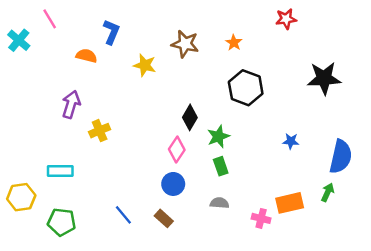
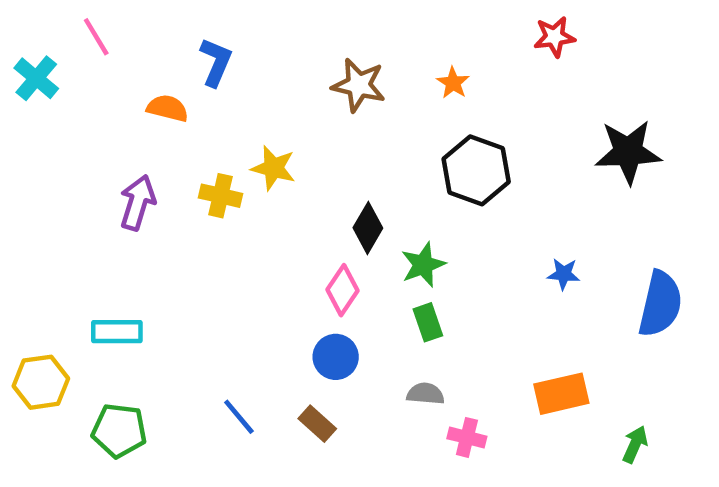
yellow star: (145, 65) -> (273, 168), moved
yellow cross: (100, 131) -> (221, 196), moved, turned 36
green arrow: (328, 192) -> (635, 444), moved
pink cross: (261, 218) -> (467, 437), moved

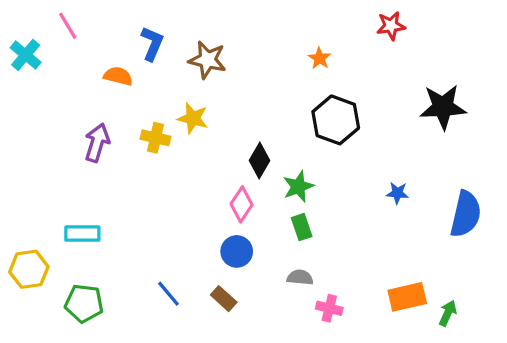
brown star: (359, 85) -> (207, 60), moved
orange rectangle: (561, 394) -> (407, 297), moved

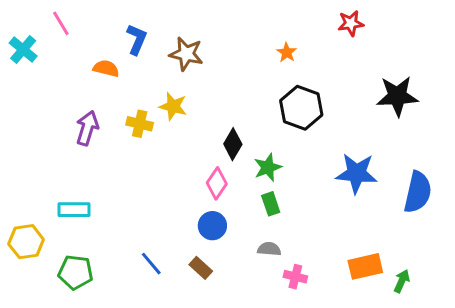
blue star: (397, 193) -> (357, 173), size x2.0

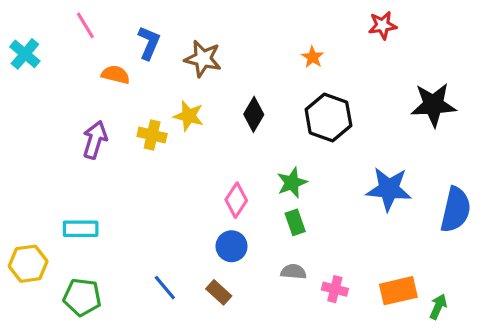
pink line: (61, 23) -> (85, 25), moved
black diamond: (233, 144) -> (254, 114), moved
pink cross: (295, 277) -> (335, 289), moved

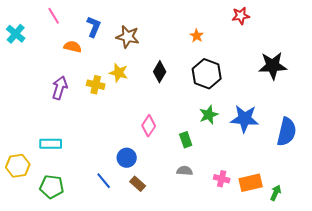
green star: (292, 183) -> (209, 115), moved
blue circle: (232, 246) -> (127, 158), moved
pink cross: (335, 289) -> (222, 179), moved

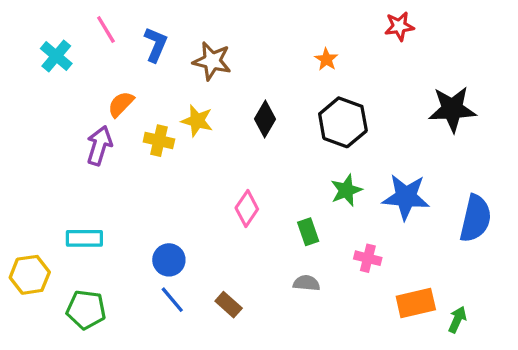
pink line: (54, 16) -> (106, 30), moved
cyan cross: (16, 34) -> (56, 56), moved
orange semicircle: (73, 47) -> (121, 104), moved, turned -60
blue circle: (127, 158) -> (169, 260), moved
pink cross: (222, 179) -> (368, 258), moved

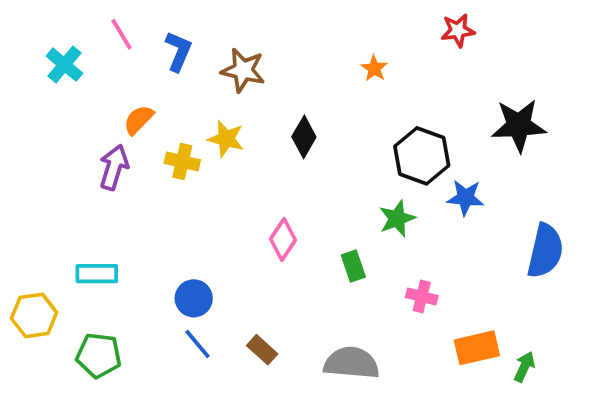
black hexagon: (343, 122) -> (422, 156), moved
blue star: (406, 197) -> (465, 198), moved, size x0.7
gray semicircle: (306, 283) -> (351, 363), moved, size x1.8

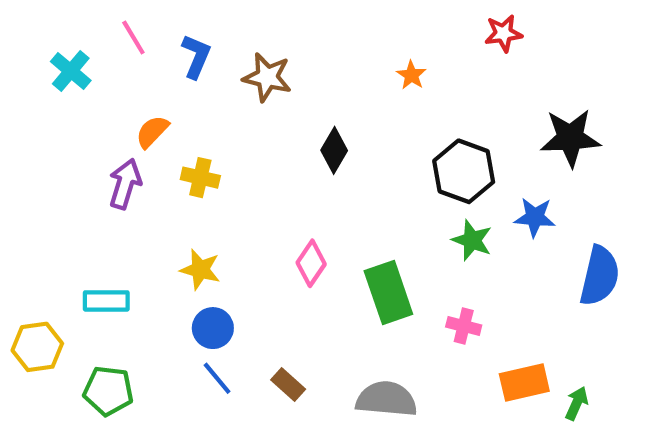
yellow star: (226, 139) -> (200, 270), moved
blue star: (465, 198) -> (535, 217), moved
green star: (397, 219) -> (472, 240), moved, turned -30
green rectangle: (353, 266) -> (388, 293), size x1.8

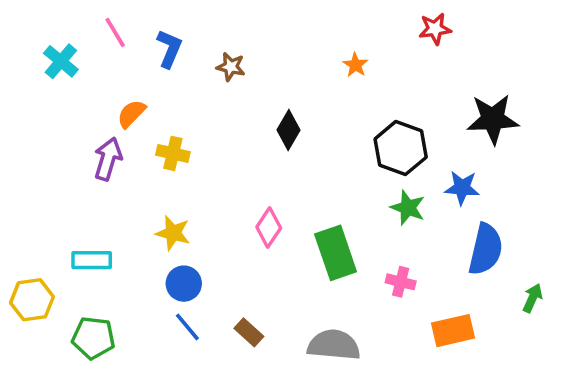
brown star: (267, 77) -> (231, 67), size x0.7
blue semicircle: (600, 276) -> (486, 249), moved
green arrow: (577, 403) -> (533, 298), moved

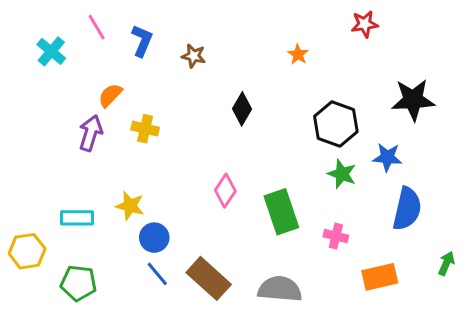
yellow star: (173, 233) -> (130, 206), moved
green arrow: (533, 298) -> (446, 263), moved
brown rectangle: (249, 332) -> (209, 278), size x1.8

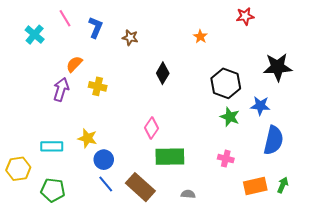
green rectangle: (281, 212) -> (170, 157), moved, turned -72
green arrow: (446, 263) -> (283, 185), moved
gray semicircle: (280, 289) -> (188, 194), size x0.5

